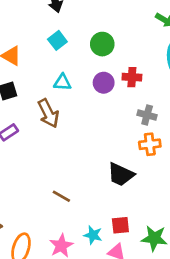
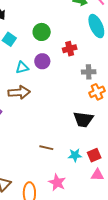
purple circle: (104, 83) -> (42, 61), moved
brown arrow: (48, 113) -> (19, 92), turned -50
cyan star: (93, 235) -> (75, 155), moved

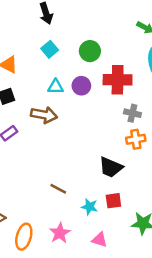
red cross: (70, 49) -> (118, 80), size x1.6
red square: (94, 155) -> (113, 201), moved
pink triangle: (97, 175) -> (100, 240), moved

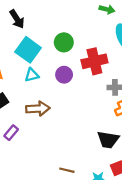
cyan square: (50, 49) -> (28, 50), size x1.6
cyan triangle: (56, 87) -> (32, 75), moved

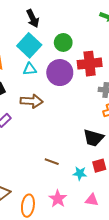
black arrow: (17, 19) -> (33, 18), moved
purple circle: (64, 75) -> (60, 73), size x1.6

